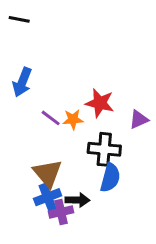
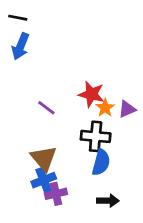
blue arrow: (22, 82) -> (20, 46), moved
orange star: (73, 119) -> (105, 108), moved, turned -30
black arrow: (77, 200) -> (108, 201), moved

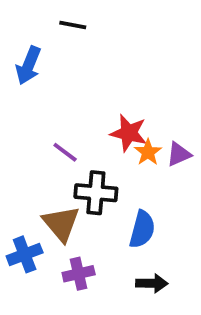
black line: (18, 18) -> (73, 25), moved
black cross: (96, 136) -> (96, 193), moved
blue cross: (44, 180) -> (25, 254), moved

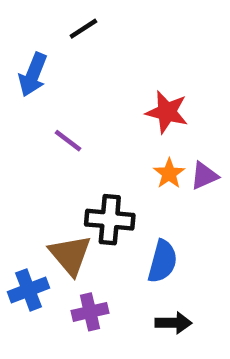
black line: (73, 25) -> (83, 29), turned -44
red star: (129, 133) -> (167, 112), moved
purple line: (65, 152) -> (68, 141), moved

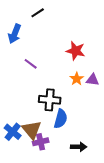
purple triangle: (204, 176) -> (93, 80), turned 32
brown triangle: (70, 255) -> (32, 130), moved
blue semicircle: (162, 261) -> (61, 119), moved
blue cross: (29, 290) -> (13, 132), turned -30

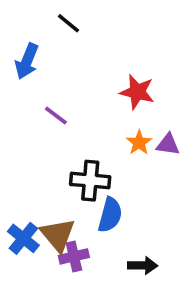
black line: (38, 13) -> (69, 23), turned 72

